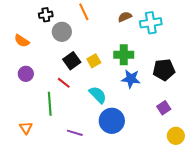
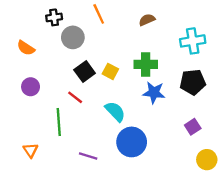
cyan cross: (151, 23) -> (193, 41), moved
yellow square: (94, 61) -> (110, 71), turned -32

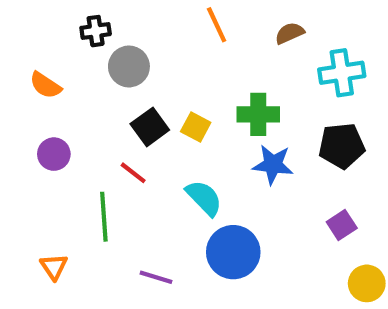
orange line: (99, 14) -> (217, 25), moved
brown semicircle: (147, 20) -> (290, 33), moved

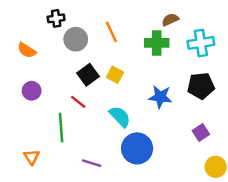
orange line: (217, 25) -> (111, 32), moved
green cross: (258, 114) -> (157, 43), moved

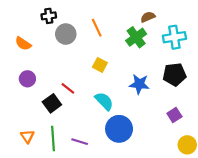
green cross: (157, 43) -> (136, 37), turned -36
black square: (88, 75) -> (52, 103), moved
green line: (61, 128) -> (53, 138), moved

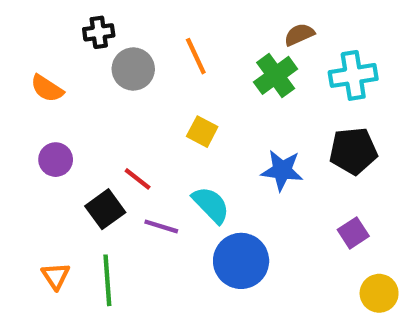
purple line: (80, 142) -> (161, 226), moved

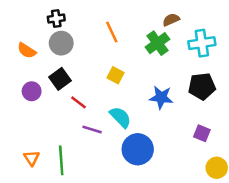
gray circle: (133, 69) -> (61, 43), moved
black square: (105, 209) -> (60, 79), moved
purple square: (353, 233) -> (202, 133), turned -35

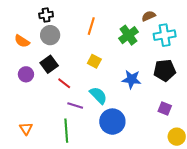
brown semicircle: (171, 20) -> (149, 16), moved
orange line: (112, 32) -> (91, 26), turned 42
green line: (61, 160) -> (66, 131), moved

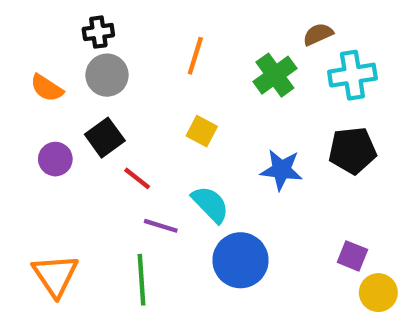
purple square: (165, 108) -> (352, 256), moved
orange triangle: (26, 129) -> (55, 275), size x1.6

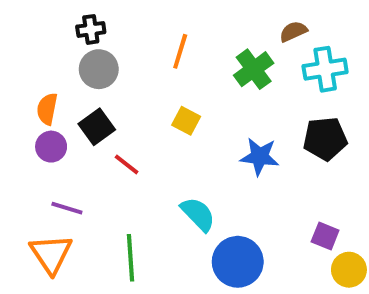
orange semicircle: (47, 88) -> (47, 109), moved, turned 68
cyan semicircle: (210, 204) -> (198, 214), moved
purple line: (161, 226) -> (67, 208), moved
blue circle: (240, 260) -> (238, 262), moved

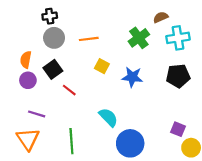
orange line: (180, 51) -> (89, 39), moved, turned 66
blue star: (260, 157) -> (132, 77), moved

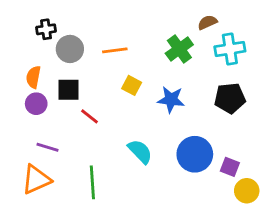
black cross: (50, 16) -> (46, 29), moved
black square: (53, 69) -> (68, 90), turned 36
orange triangle: (28, 139) -> (36, 180), turned 40
blue circle: (130, 143) -> (195, 154), moved

